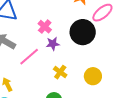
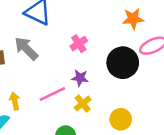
purple star: (53, 44) -> (80, 78), moved
pink line: (29, 57) -> (52, 94), moved

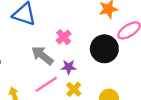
gray arrow: (26, 48) -> (42, 55), moved

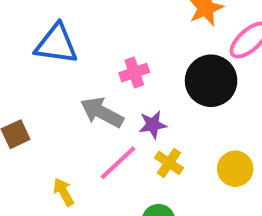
pink cross: (64, 37) -> (134, 73), turned 32

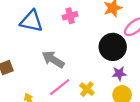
pink cross: (134, 73) -> (70, 16), moved
purple star: (153, 125) -> (119, 73), moved

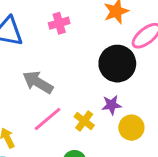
purple star: (119, 73) -> (112, 105), moved

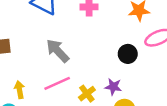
black circle: (117, 64) -> (128, 54), size x0.6

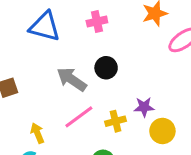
black circle: (128, 54) -> (106, 68), moved
yellow cross: (87, 94) -> (115, 121), turned 35

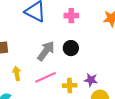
gray arrow: (72, 79) -> (46, 51), turned 80
yellow arrow: (37, 133) -> (17, 73), moved

